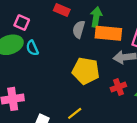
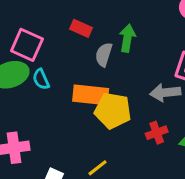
pink square: (22, 23) -> (27, 45), size x1.5
orange rectangle: (108, 33) -> (91, 95), moved

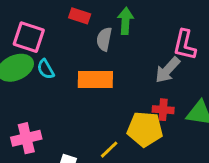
gray arrow: (165, 93) -> (168, 70), turned -36
yellow pentagon: (113, 111) -> (145, 129), moved
red cross: (157, 133) -> (163, 110), turned 30

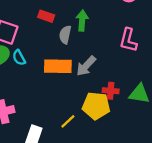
gray arrow: (168, 70) -> (86, 66), moved

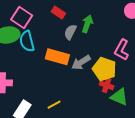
cyan semicircle: (19, 58) -> (27, 41), size x1.5
red cross: (111, 91) -> (107, 85), moved
yellow pentagon: (96, 106) -> (104, 69), moved

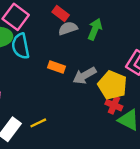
gray semicircle: (70, 32) -> (68, 28), moved, turned 42
orange rectangle: (57, 57) -> (56, 67), size x0.6
yellow line: (54, 105) -> (38, 123), moved

